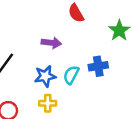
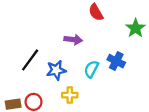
blue cross: (98, 66) -> (116, 61), turned 36
blue star: (45, 76) -> (56, 70), moved

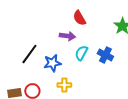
red semicircle: (96, 12) -> (79, 18), moved
cyan semicircle: (91, 69) -> (81, 53), moved

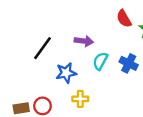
red semicircle: (79, 18) -> (124, 19), moved
black line: (29, 54) -> (42, 48), moved

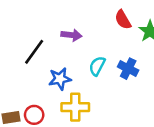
purple arrow: (84, 41) -> (71, 35), moved
yellow cross: (80, 99) -> (75, 107), size x1.5

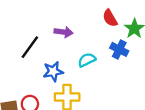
cyan semicircle: (97, 66) -> (87, 60), turned 36
blue cross: (128, 69) -> (119, 49), moved

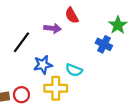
red semicircle: (110, 18) -> (72, 15), moved
cyan semicircle: (87, 60) -> (74, 70), moved, turned -133

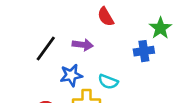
purple arrow: (53, 28) -> (83, 45), moved
blue cross: (104, 44) -> (144, 51), turned -35

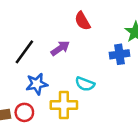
purple arrow: (83, 45) -> (60, 48), turned -42
blue star: (71, 75) -> (37, 84), moved

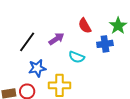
red semicircle: (82, 21) -> (85, 26), moved
cyan semicircle: (85, 84) -> (77, 57), moved

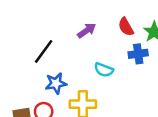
red semicircle: (85, 26) -> (126, 27), moved
purple arrow: (56, 39) -> (87, 31), moved

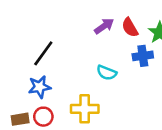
purple arrow: (87, 31) -> (104, 26), moved
blue star: (56, 83) -> (39, 87), moved

